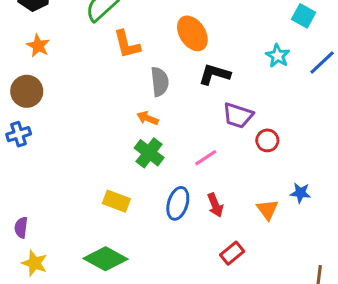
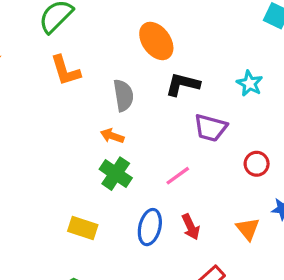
orange L-shape: (127, 44) -> (65, 70), moved
cyan star: (278, 56) -> (250, 83), moved
red circle: (267, 140) -> (257, 164), moved

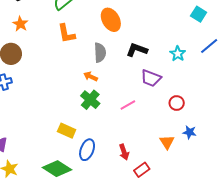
orange ellipse: (156, 41) -> (111, 20), moved
blue ellipse: (150, 227) -> (87, 150), moved
red arrow: (191, 227) -> (124, 152), moved

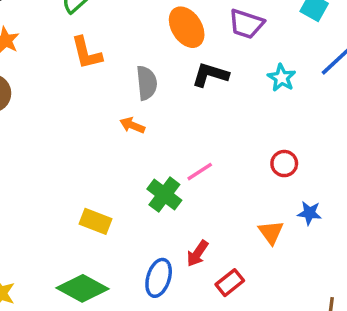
orange ellipse: (111, 20) -> (187, 27), moved
purple trapezoid: (151, 78) -> (246, 24), moved
green cross: (90, 100) -> (164, 195), moved
blue ellipse: (87, 150) -> (159, 278), moved
red arrow: (124, 152) -> (197, 253), turned 56

